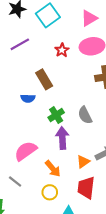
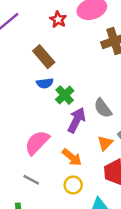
blue semicircle: (28, 98) -> (45, 83), moved
gray semicircle: (85, 115) -> (103, 108), moved
purple arrow: (62, 138) -> (77, 120), turned 40

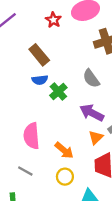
gray semicircle: (103, 108) -> (91, 78), moved
purple arrow: (77, 120) -> (92, 113), moved, turned -90
pink semicircle: (37, 142) -> (32, 136), turned -50

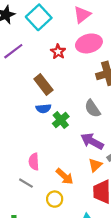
pink semicircle: (32, 136) -> (34, 162), size x0.7
gray line: (25, 171) -> (26, 183), moved
yellow circle: (65, 177) -> (55, 199), moved

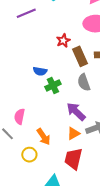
red star: (58, 52) -> (63, 41), moved
brown rectangle: (43, 84) -> (80, 56), moved

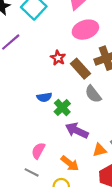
purple arrow: (76, 112) -> (77, 131), moved
pink semicircle: (19, 116) -> (38, 151), turned 35
orange triangle: (73, 133) -> (99, 150), turned 32

